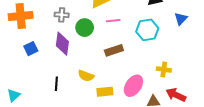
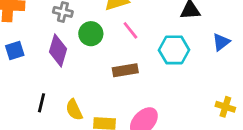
pink line: (113, 21) -> (130, 30), turned 48
yellow cross: (164, 69) -> (225, 107), moved
yellow semicircle: (86, 76) -> (74, 110), moved, turned 35

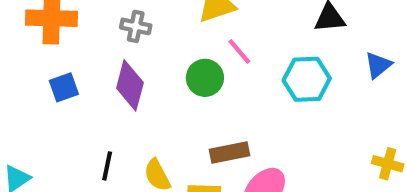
green circle: (91, 34) -> (205, 78), moved
brown rectangle: (125, 70) -> (229, 152), moved

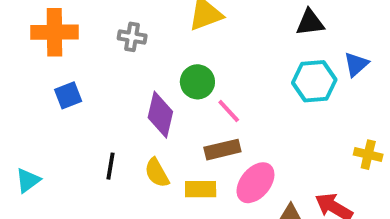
pink line: (239, 51) -> (229, 111), moved
cyan hexagon: (307, 79) -> (314, 81), moved
purple diamond: (130, 85) -> (160, 115), moved

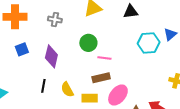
black triangle: (310, 23) -> (131, 12), moved
pink line: (229, 111) -> (104, 58), turned -40
purple diamond: (160, 115) -> (51, 56), moved

